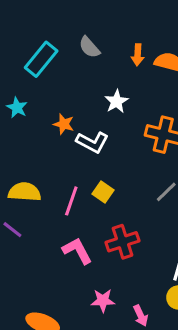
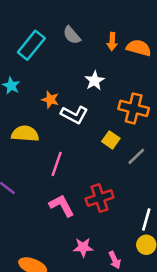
yellow semicircle: (25, 192) -> (25, 134), moved
yellow square: (103, 192) -> (111, 140), moved

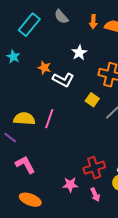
yellow semicircle: (25, 134) -> (24, 119), moved
red cross: (100, 198) -> (94, 168), moved
pink L-shape: (62, 206) -> (25, 165), moved

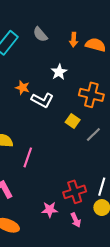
pink line: (49, 119) -> (28, 157), moved

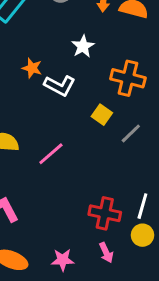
pink line: (28, 157) -> (51, 154), moved, turned 30
red cross: (75, 192) -> (105, 213), turned 30
pink star: (50, 210) -> (63, 260), moved

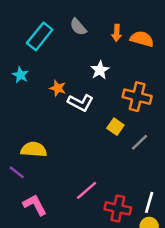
pink line: (51, 154) -> (87, 190), moved

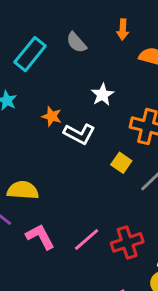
orange arrow: (117, 33) -> (123, 29), moved
pink L-shape: (35, 205) -> (40, 237), moved
red cross: (118, 208) -> (127, 242), moved, turned -30

